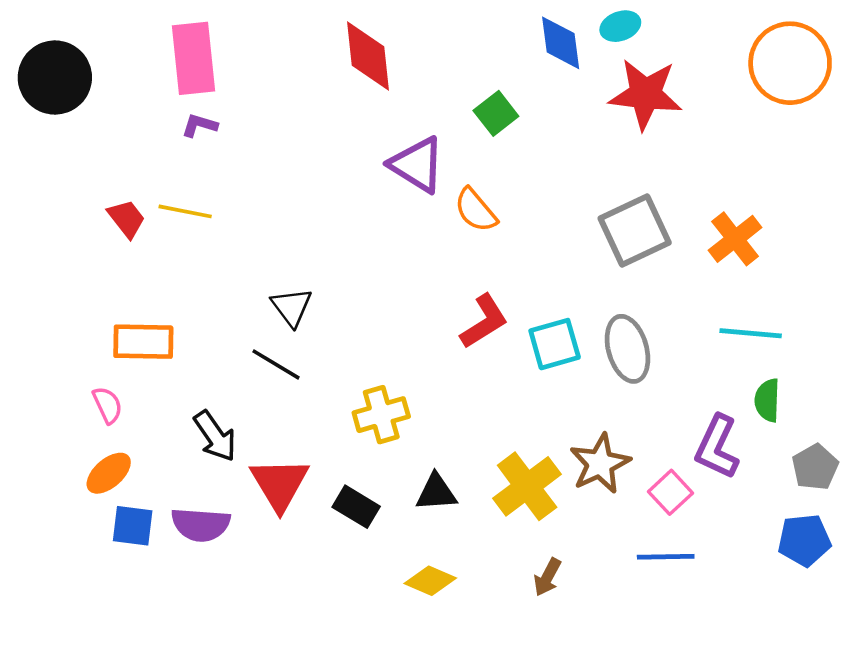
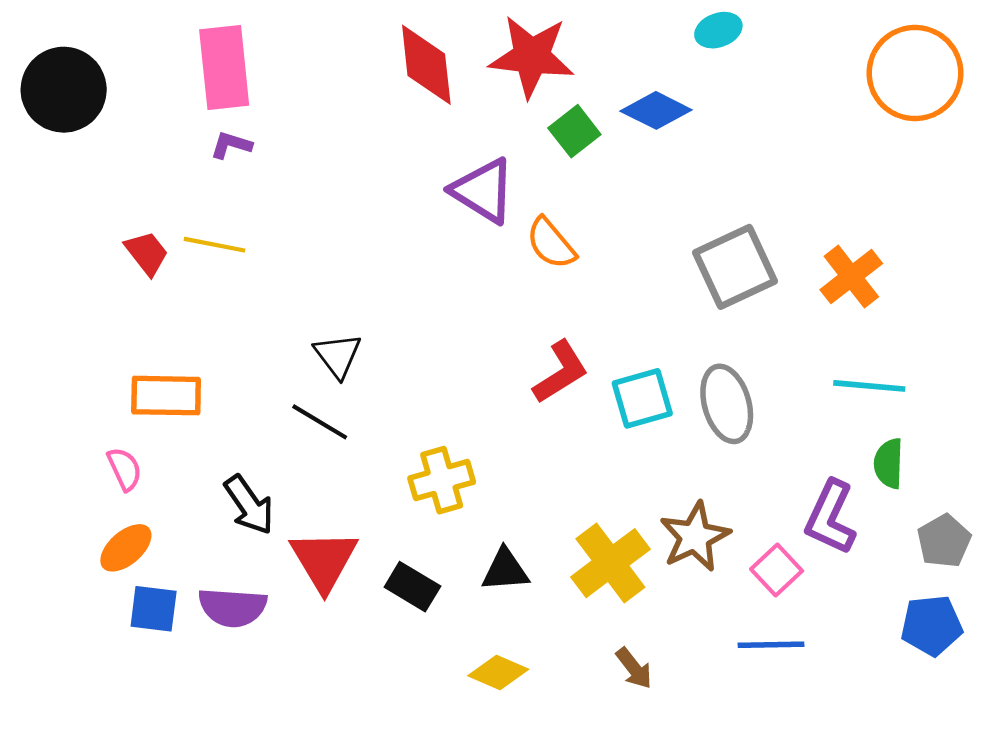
blue diamond: (561, 43) -> (656, 110), moved, turned -56
red star: (645, 94) -> (532, 56), moved
brown arrow: (547, 577) -> (634, 668), turned -66

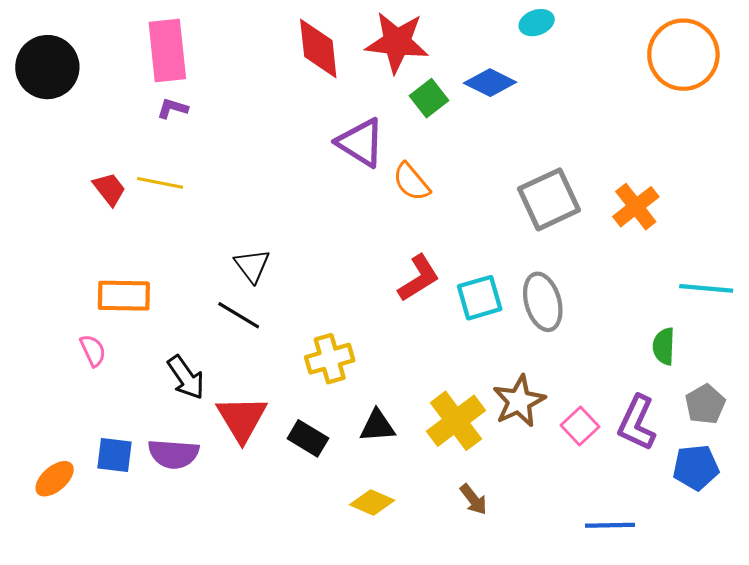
cyan line: (869, 386) -> (706, 288), moved
purple L-shape: (831, 517) -> (637, 423), moved
orange ellipse: (126, 548) -> (55, 479), moved
blue line: (771, 645) -> (610, 525), moved

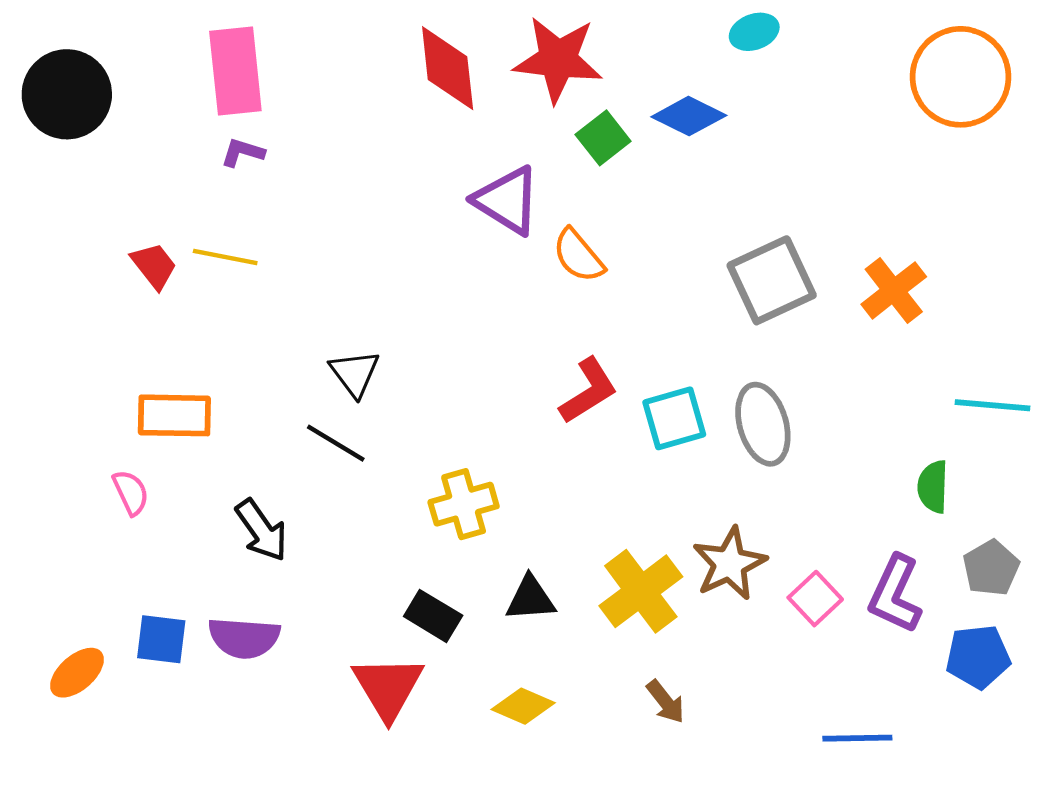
red triangle: (242, 419) -> (388, 687), moved

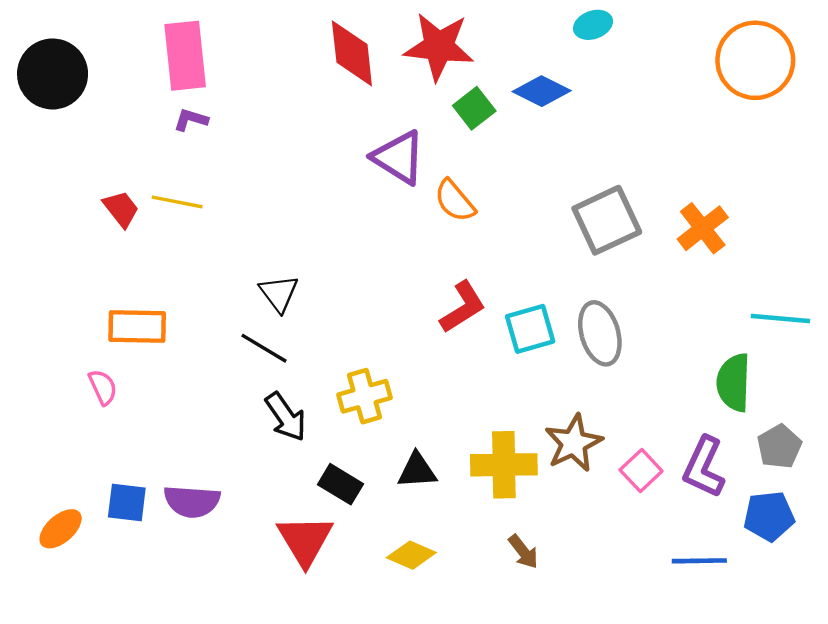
green semicircle: (933, 487) -> (734, 383), size x1.4
black arrow: (262, 530) -> (286, 417), moved
yellow cross: (641, 591) -> (504, 465), turned 36
blue line: (857, 738) -> (699, 561), moved

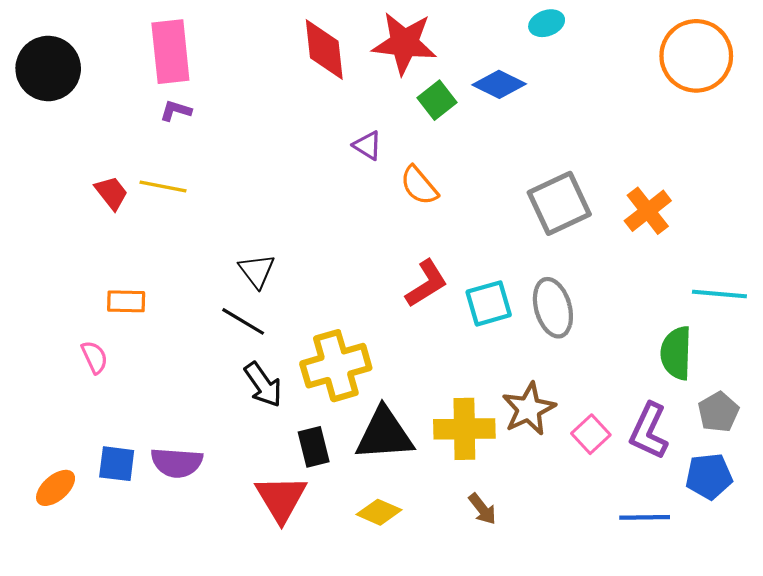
purple triangle: (399, 157) -> (367, 145), size x0.6
orange rectangle: (137, 327) -> (126, 301), size x0.7
yellow cross: (364, 396) -> (336, 366), size x1.4
black triangle: (417, 470) -> (384, 434), size x1.6
black rectangle: (341, 484) -> (314, 447), turned 45

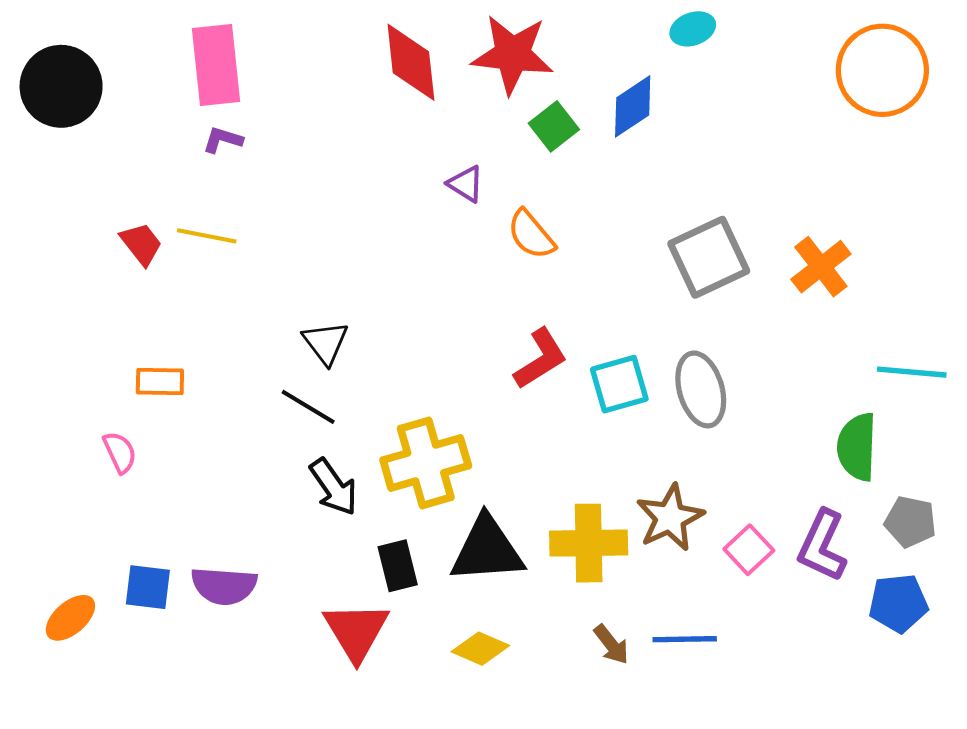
blue diamond: (499, 84) -> (633, 106), turned -60
gray pentagon: (718, 412) -> (910, 522), turned -30
blue line: (645, 517) -> (685, 639), moved

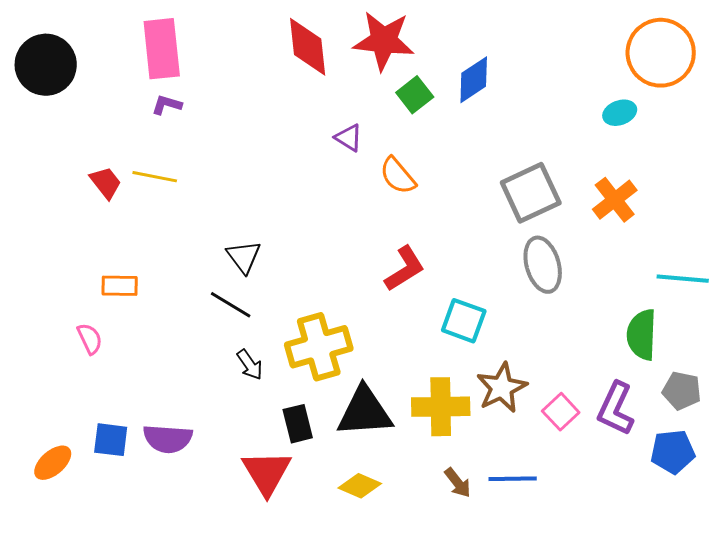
cyan ellipse: (693, 29) -> (620, 113), moved
cyan square: (619, 384) -> (464, 321), moved, turned 36
gray ellipse: (701, 389) -> (543, 265), moved
black arrow: (334, 487) -> (250, 365), size x0.7

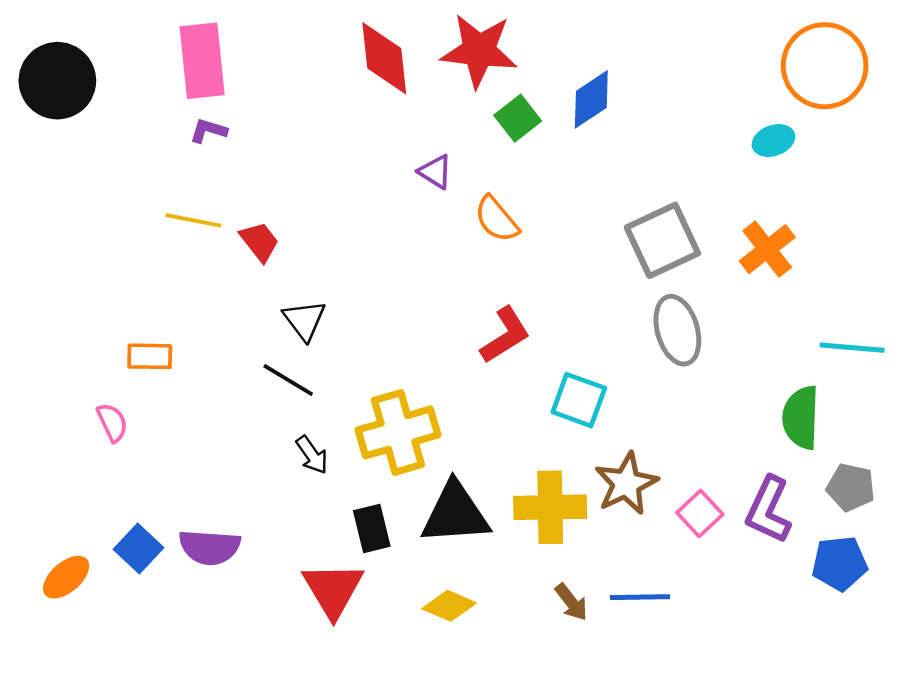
red trapezoid: (106, 183) -> (259, 242), moved
blue square: (111, 440) -> (138, 548), turned 36

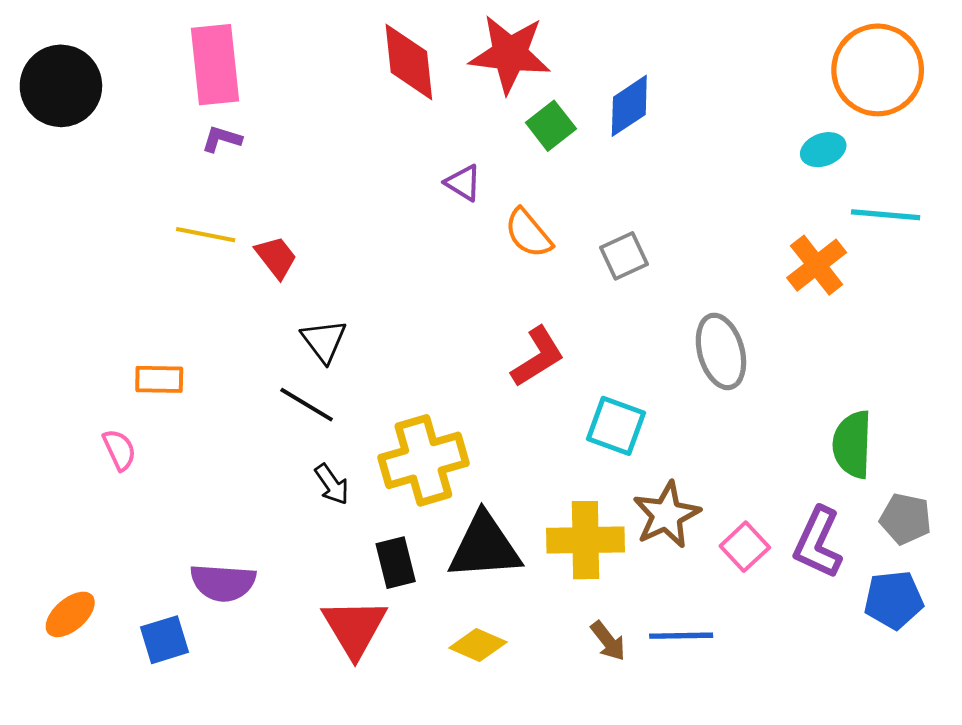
gray square: (662, 240) -> (624, 256), moved, size x0.6
cyan line: (852, 348) -> (886, 215), moved
blue square: (138, 548) -> (165, 640), moved, turned 30

